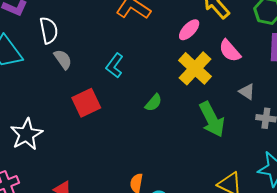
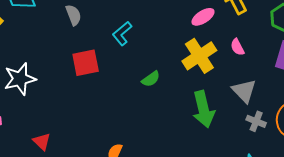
pink semicircle: (230, 51) -> (237, 47), size x0.7
gray triangle: (247, 92) -> (244, 91), size x1.5

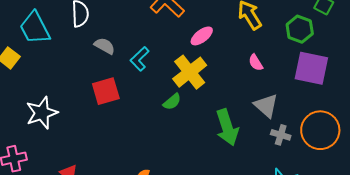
gray semicircle: (73, 15) -> (105, 46), moved, turned -35
pink ellipse: (203, 17) -> (202, 36), moved
yellow cross: (199, 56) -> (190, 72), moved

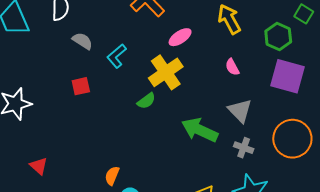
red square: (106, 91) -> (81, 86), size x0.7
green arrow: (227, 127) -> (200, 130), turned 129
gray cross: (281, 135) -> (244, 148), moved

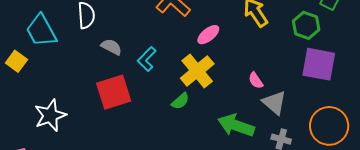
pink semicircle: (232, 67) -> (256, 80), moved
red square: (81, 86) -> (114, 92), size x1.8

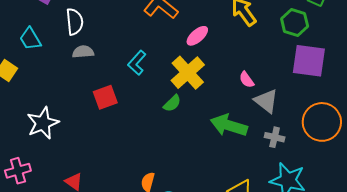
cyan trapezoid: (41, 31) -> (30, 39), size x0.7
gray semicircle: (111, 47) -> (83, 52), moved, turned -30
red square: (114, 92) -> (105, 97), size x0.7

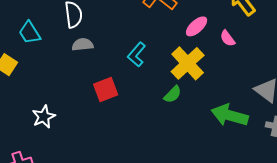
pink semicircle: (247, 80) -> (228, 38), moved
white star: (43, 123) -> (44, 117), size x0.7

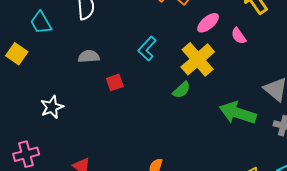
gray semicircle: (83, 45) -> (89, 56), moved
red square: (106, 90) -> (115, 82), size x0.7

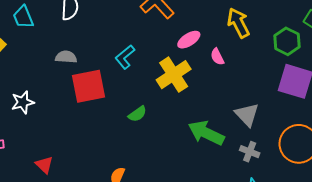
red square: (115, 82) -> (88, 86), size x2.0
green semicircle: (182, 90) -> (137, 114), moved

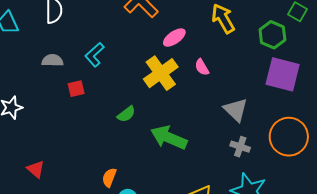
cyan L-shape: (125, 57) -> (95, 55), moved
pink semicircle: (217, 57) -> (202, 67), moved
red square: (88, 86) -> (76, 89), size x0.5
green arrow: (206, 133) -> (169, 138), moved

